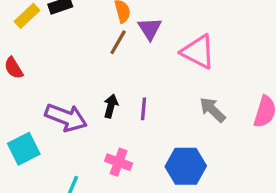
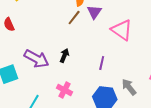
purple line: (143, 109) -> (102, 63), moved
gray arrow: (212, 110) -> (129, 87), moved

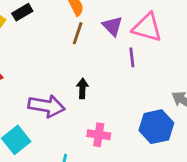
purple triangle: (94, 12) -> (112, 26), moved
purple line: (102, 63) -> (132, 57), moved

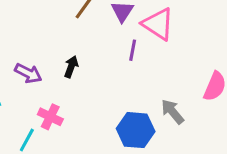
purple arrow: (46, 106) -> (28, 73), size x0.7
pink cross: (99, 135) -> (50, 117), moved

